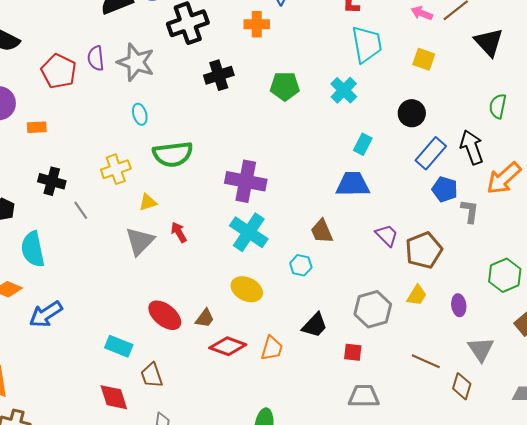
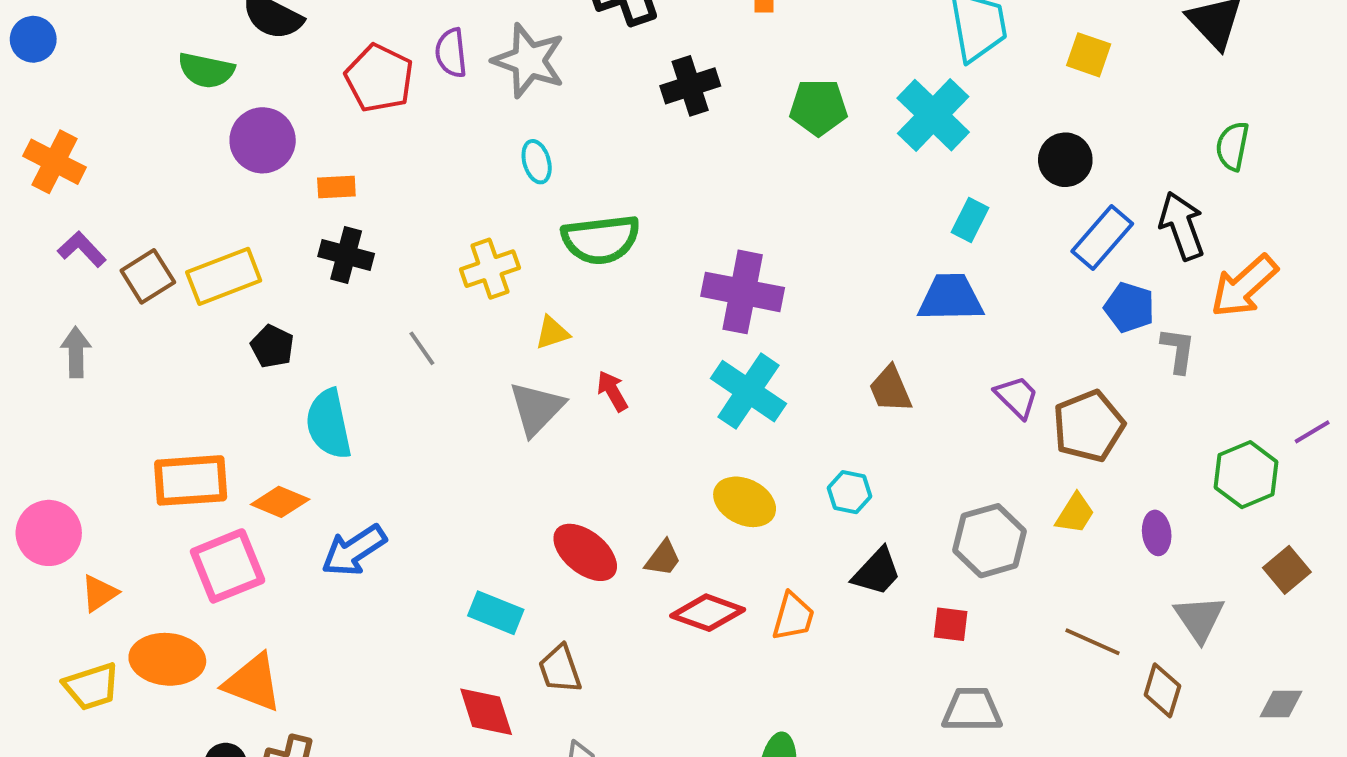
cyan cross: (344, 90) -> (933, 115), size x1.4
black cross: (52, 181) -> (346, 255), moved
cyan hexagon: (301, 265) -> (850, 492), moved

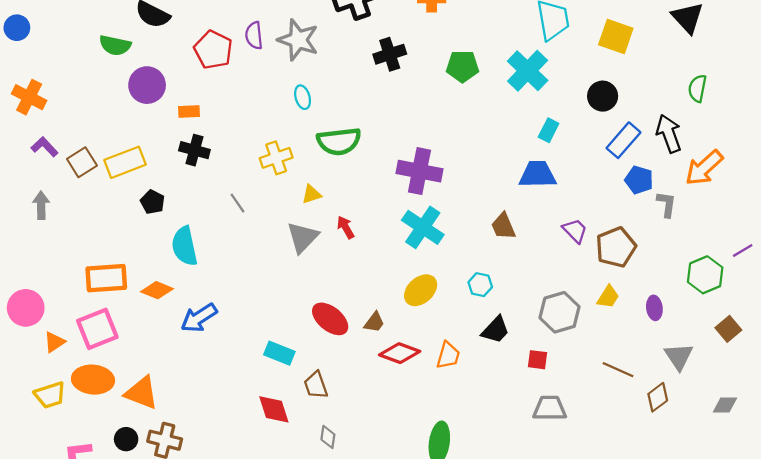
yellow square: (1089, 55) -> (616, 37), size x1.4
yellow ellipse: (745, 502) -> (421, 290), turned -68
pink square: (228, 566) -> (97, 329), moved
brown diamond: (1162, 690) -> (658, 397), turned 36

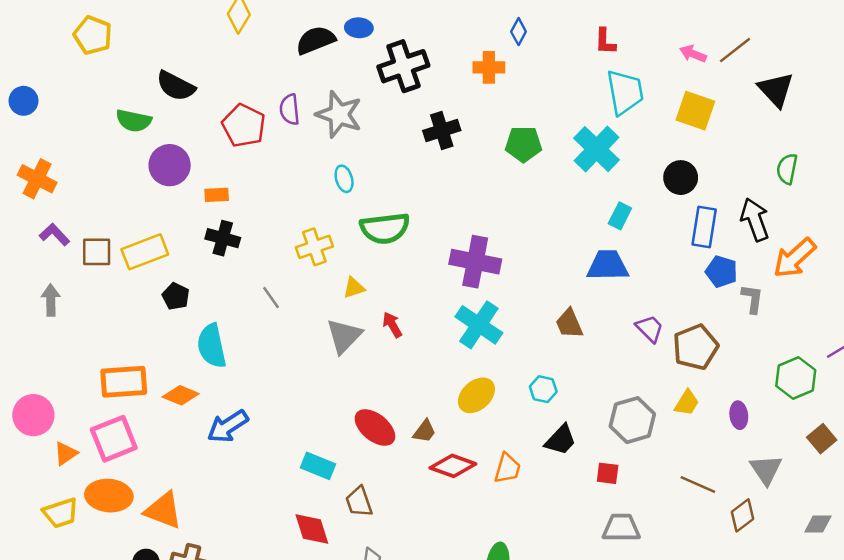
blue rectangle: (624, 140) -> (704, 227), turned -32
brown square: (82, 162) -> (97, 252), turned 32

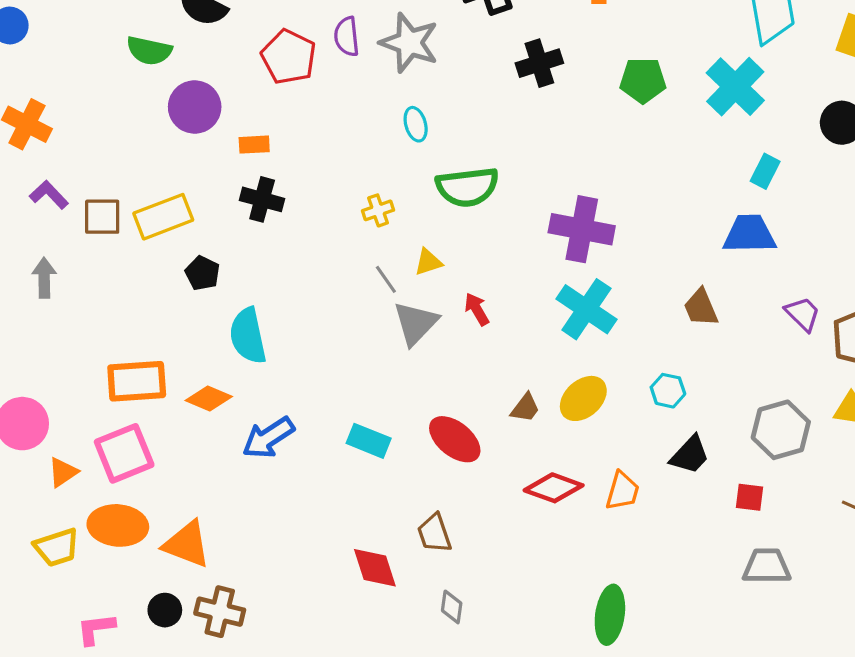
yellow cross: (314, 247) -> (378, 210), size x0.7
gray line: (271, 298) -> (386, 279), moved
brown trapezoid: (424, 431) -> (525, 408), moved
cyan rectangle: (318, 466) -> (369, 441), moved

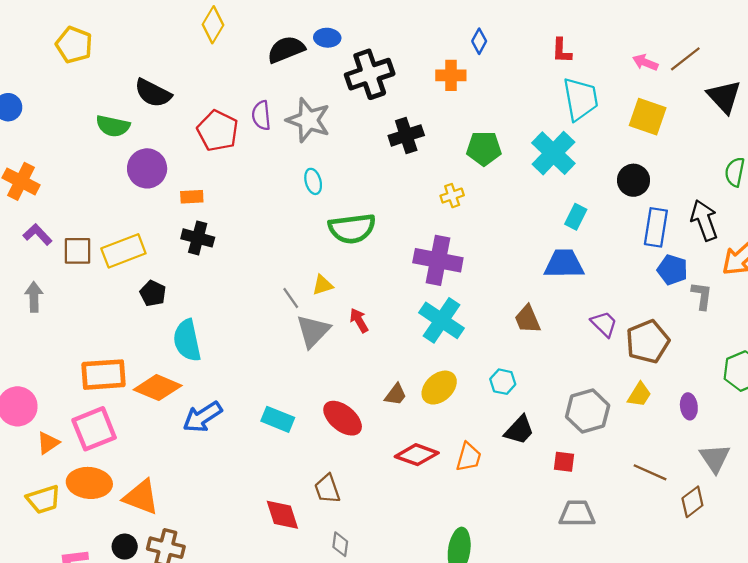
yellow cross: (378, 210) -> (452, 196), moved
orange diamond: (209, 398) -> (158, 388), size x1.4

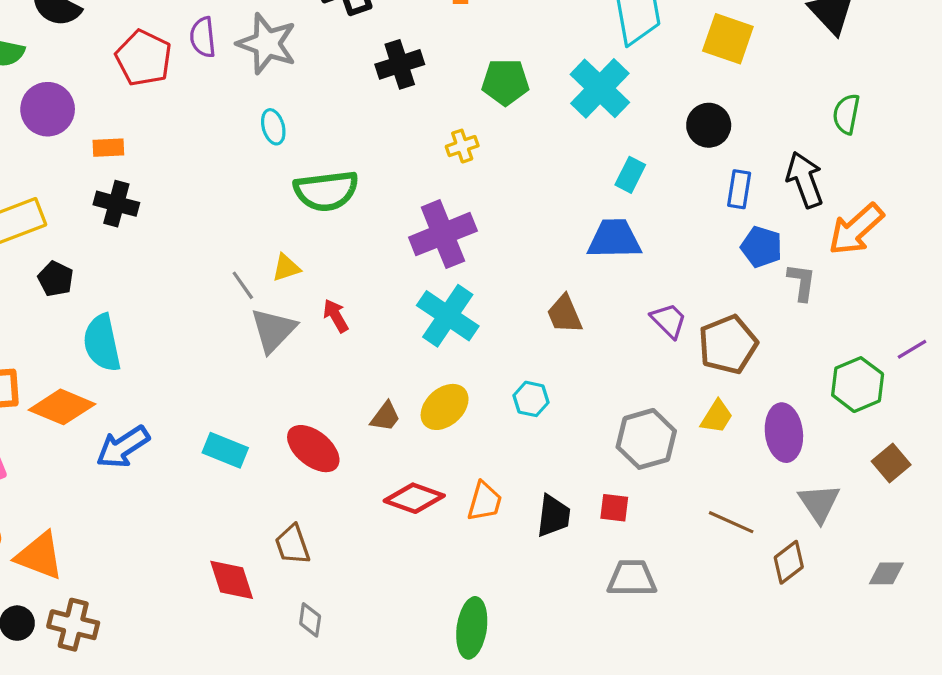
blue rectangle: (656, 227) -> (739, 189), size x0.7
purple cross: (438, 260) -> (443, 234), turned -33
purple ellipse: (689, 406) -> (784, 433), size x1.6
black trapezoid: (519, 430) -> (553, 516), moved, turned -36

